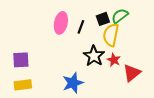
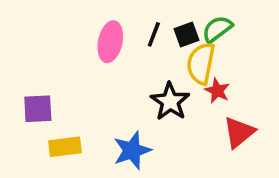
black line: (81, 27) -> (154, 34), moved
red star: (114, 60) -> (217, 91), moved
yellow rectangle: (23, 85) -> (65, 147), moved

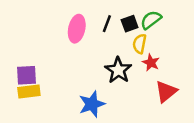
yellow semicircle: (201, 63) -> (140, 44), size x0.7
yellow rectangle: (65, 147) -> (29, 92), moved

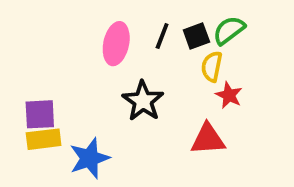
black star: (118, 70) -> (143, 101), moved
red triangle: (166, 92) -> (208, 139), moved, turned 35
blue star: (92, 104) -> (89, 158), moved

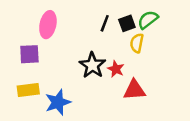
pink ellipse: (116, 44) -> (48, 25), moved
red star: (229, 95) -> (116, 69), moved
purple square: (40, 114) -> (29, 54), moved

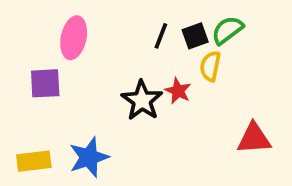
red star: (116, 69) -> (178, 91), moved
yellow rectangle: (28, 90) -> (34, 161), moved
red triangle: (134, 90) -> (254, 138), moved

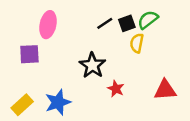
black line: (161, 36) -> (105, 23), turned 35
red star: (178, 91) -> (116, 89), moved
yellow rectangle: (34, 161) -> (22, 105), turned -35

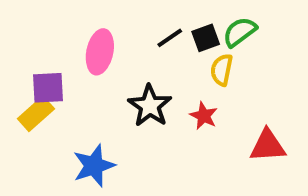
pink ellipse: (48, 25) -> (100, 52), moved
red star: (116, 89) -> (204, 116), moved
yellow rectangle: (22, 105) -> (36, 114), moved

